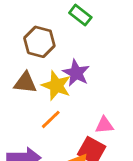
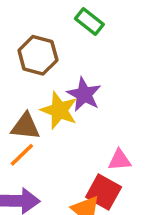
brown triangle: (25, 83) -> (25, 126), moved
orange line: (51, 119) -> (22, 155), moved

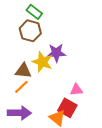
green rectangle: (89, 22) -> (34, 12), moved
purple star: (84, 94) -> (56, 53), turned -30

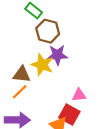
brown hexagon: (30, 31) -> (48, 31), moved

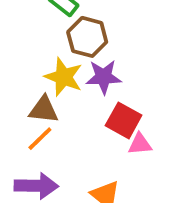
yellow star: (42, 65) -> (64, 77), moved
red square: (69, 115) -> (124, 120), moved

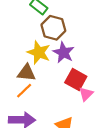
purple star: (104, 77) -> (63, 52), turned 30
pink triangle: (140, 144) -> (86, 94), turned -40

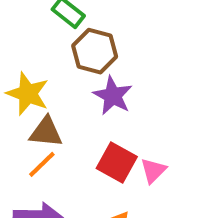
yellow star: (39, 52) -> (28, 94), moved
red square: (76, 79) -> (117, 162), moved

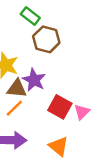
purple star: (113, 96) -> (34, 80), moved

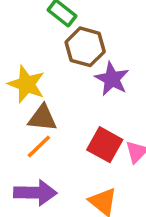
purple star: (34, 80) -> (112, 79), moved

